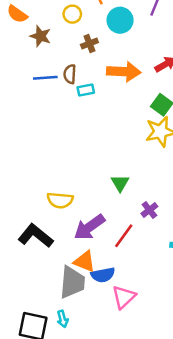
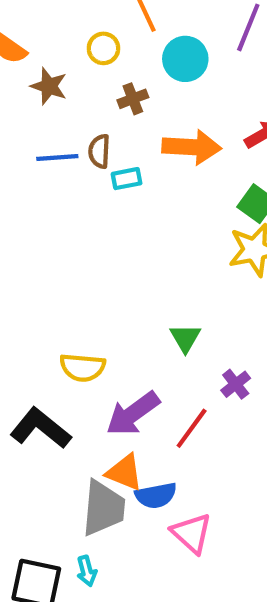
pink triangle: (124, 297) -> (192, 533), turned -35

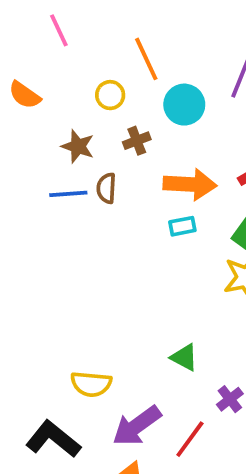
brown star: (49, 86) -> (78, 146), moved
cyan rectangle: (127, 179) -> (182, 226), moved
green triangle: (185, 338) -> (184, 357), turned -32

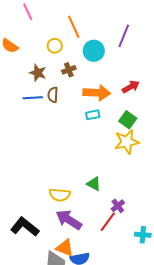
yellow semicircle: (91, 384) -> (60, 195), moved
purple arrow: (137, 426) -> (69, 220), turned 68
red line: (190, 439) -> (108, 222), moved

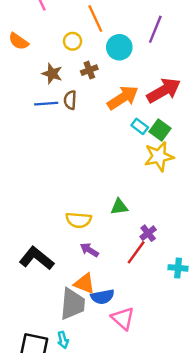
red arrow: (131, 87) -> (164, 90), size x1.6
orange arrow: (97, 93) -> (123, 98), turned -36
cyan rectangle: (93, 115) -> (140, 126), moved, turned 48
green triangle: (94, 184) -> (119, 207), turned -35
purple arrow: (69, 220) -> (89, 250), size x0.6

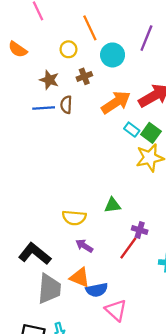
purple cross: (148, 233) -> (140, 230), turned -35
gray trapezoid: (73, 304) -> (49, 289), moved

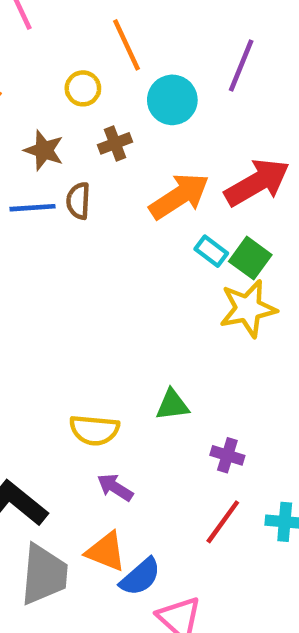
red line: (128, 248) -> (223, 522), moved
blue semicircle: (97, 290) -> (140, 577), turned -30

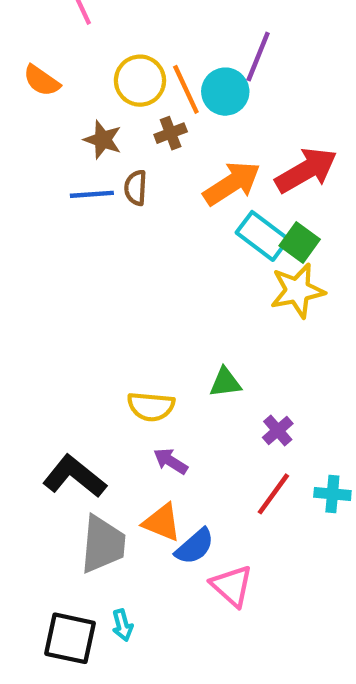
orange line: (126, 45) -> (186, 89), moved
purple line: (241, 65) -> (258, 57), moved
yellow circle: (83, 88) -> (140, 81), size x1.5
cyan rectangle: (211, 251) -> (262, 236), size x1.6
purple cross: (227, 455) -> (278, 431), turned 32

